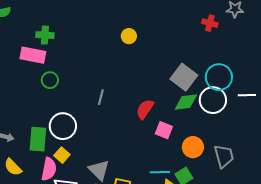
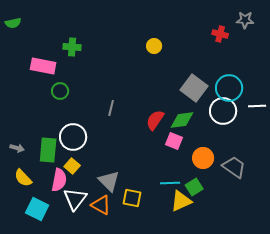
green cross: (45, 35) -> (72, 47), moved
yellow circle: (129, 36) -> (154, 46), moved
green diamond: (186, 102) -> (182, 120), moved
gray trapezoid: (224, 156) -> (234, 167), turned -40

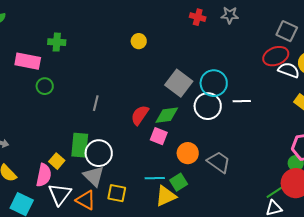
red cross: (220, 34) -> (198, 17), moved
white circle: (73, 137) -> (99, 153), moved
green rectangle: (48, 150) -> (80, 145), moved

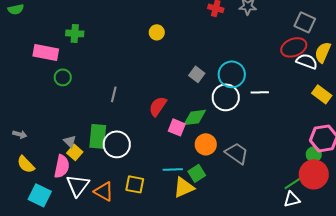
gray square: (179, 83) -> (197, 74), size x0.6
green diamond: (167, 115) -> (195, 117), moved
gray triangle: (94, 176) -> (70, 141), moved, size x0.6

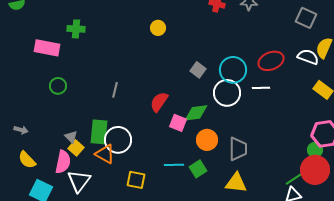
red ellipse: (294, 47) -> (271, 61), moved
green circle: (63, 77) -> (58, 86), moved
gray trapezoid: (237, 153) -> (238, 149), turned 55
yellow triangle: (184, 187) -> (236, 183), moved, turned 30
orange triangle: (104, 191) -> (105, 154), moved

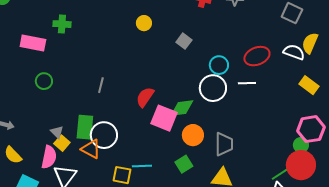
gray square: (198, 70) -> (184, 41), moved
cyan circle: (233, 70) -> (219, 65), size x0.7
pink square: (178, 123) -> (164, 118), size x1.5
cyan line: (174, 165) -> (142, 166), moved

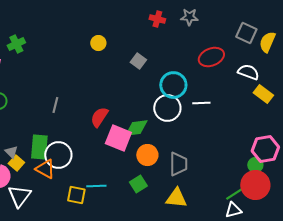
green cross: (62, 24) -> (16, 44), turned -30
yellow semicircle: (310, 43) -> (267, 42), moved
red ellipse: (257, 56) -> (211, 57), moved
cyan circle: (219, 65) -> (173, 85), size x1.4
yellow rectangle: (309, 85) -> (263, 94), moved

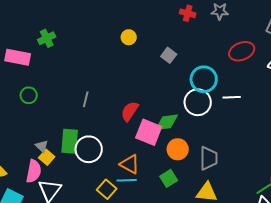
orange triangle: (45, 169) -> (130, 164), moved
yellow square: (76, 195) -> (107, 189), turned 30

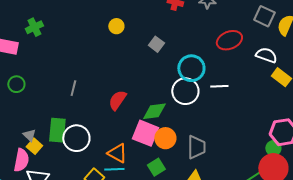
pink square: (149, 132) -> (145, 133), moved

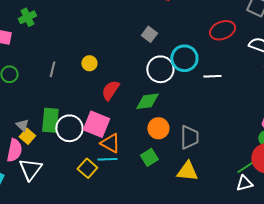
yellow circle: (116, 26) -> (89, 63), moved
gray line: (73, 88) -> (52, 69), moved
white circle: (185, 91) -> (160, 69), moved
pink square: (145, 133) -> (96, 124), moved

